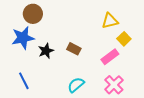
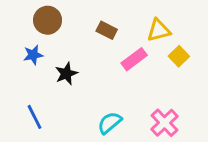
blue star: (23, 38) -> (33, 55), size x0.6
brown rectangle: (74, 49) -> (107, 30), moved
pink rectangle: (110, 57) -> (134, 59), moved

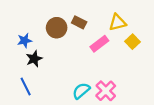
brown circle: (48, 20) -> (57, 28), moved
black star: (66, 74) -> (34, 59), moved
pink cross: (165, 123) -> (106, 91), moved

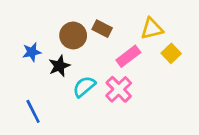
black star: (34, 59) -> (59, 66), moved
cyan semicircle: (81, 91) -> (84, 87), moved
pink cross: (106, 91) -> (119, 89), moved

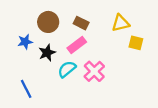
brown circle: (73, 35) -> (48, 22), moved
yellow square: (171, 53) -> (136, 43), turned -32
pink rectangle: (128, 56) -> (77, 45), moved

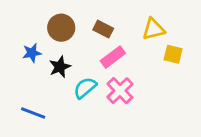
pink rectangle: (77, 45) -> (113, 57), moved
blue line: (26, 89) -> (33, 113), turned -42

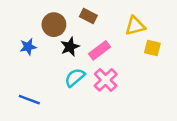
brown rectangle: (103, 29) -> (88, 16), moved
black star: (60, 67) -> (70, 47), moved

